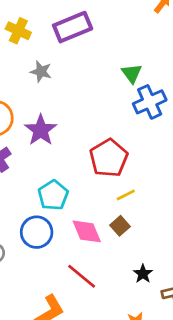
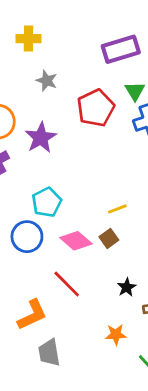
purple rectangle: (73, 27) -> (121, 49), moved
yellow cross: (18, 31) -> (28, 39), turned -30
red pentagon: (109, 158) -> (96, 108), moved
pink diamond: (87, 231) -> (76, 241), turned -32

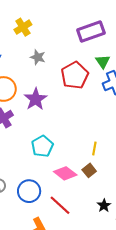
yellow cross: (28, 39) -> (23, 27), turned -30
yellow line: (117, 209) -> (94, 148), turned -56
blue circle: (27, 237) -> (29, 191), moved

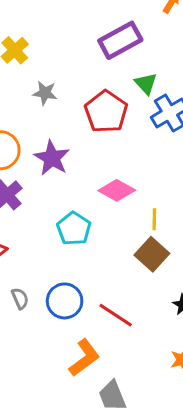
brown square: (89, 170) -> (152, 254), size x1.5
pink diamond: (65, 173) -> (117, 190), moved

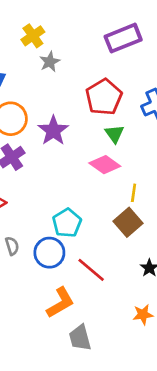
green triangle: (146, 84) -> (114, 134), moved
gray star: (45, 93) -> (50, 62), moved, turned 30
cyan pentagon: (74, 229) -> (67, 223), moved

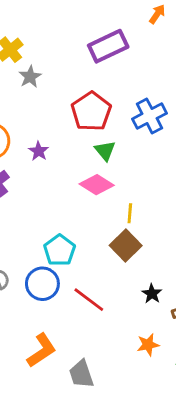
purple star: (53, 131) -> (39, 151), size x0.6
orange L-shape: (60, 303) -> (42, 350), moved

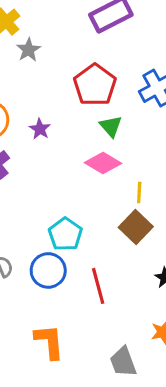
red line: (89, 300) -> (98, 286), turned 40
orange L-shape: (42, 350) -> (49, 342), turned -60
gray trapezoid: (81, 374) -> (123, 362), moved

